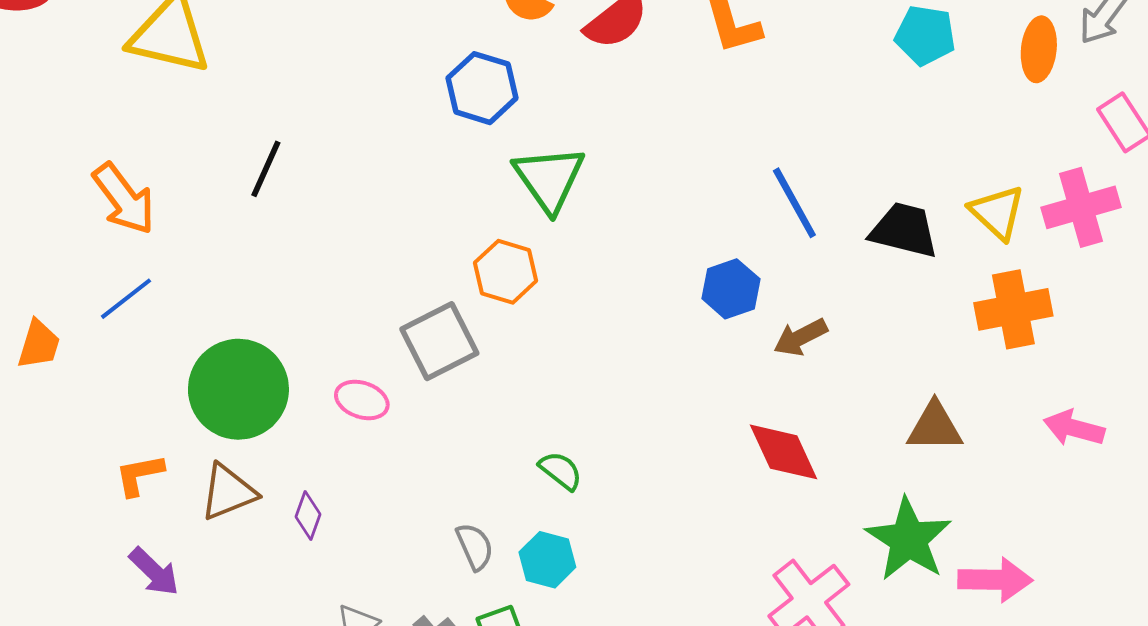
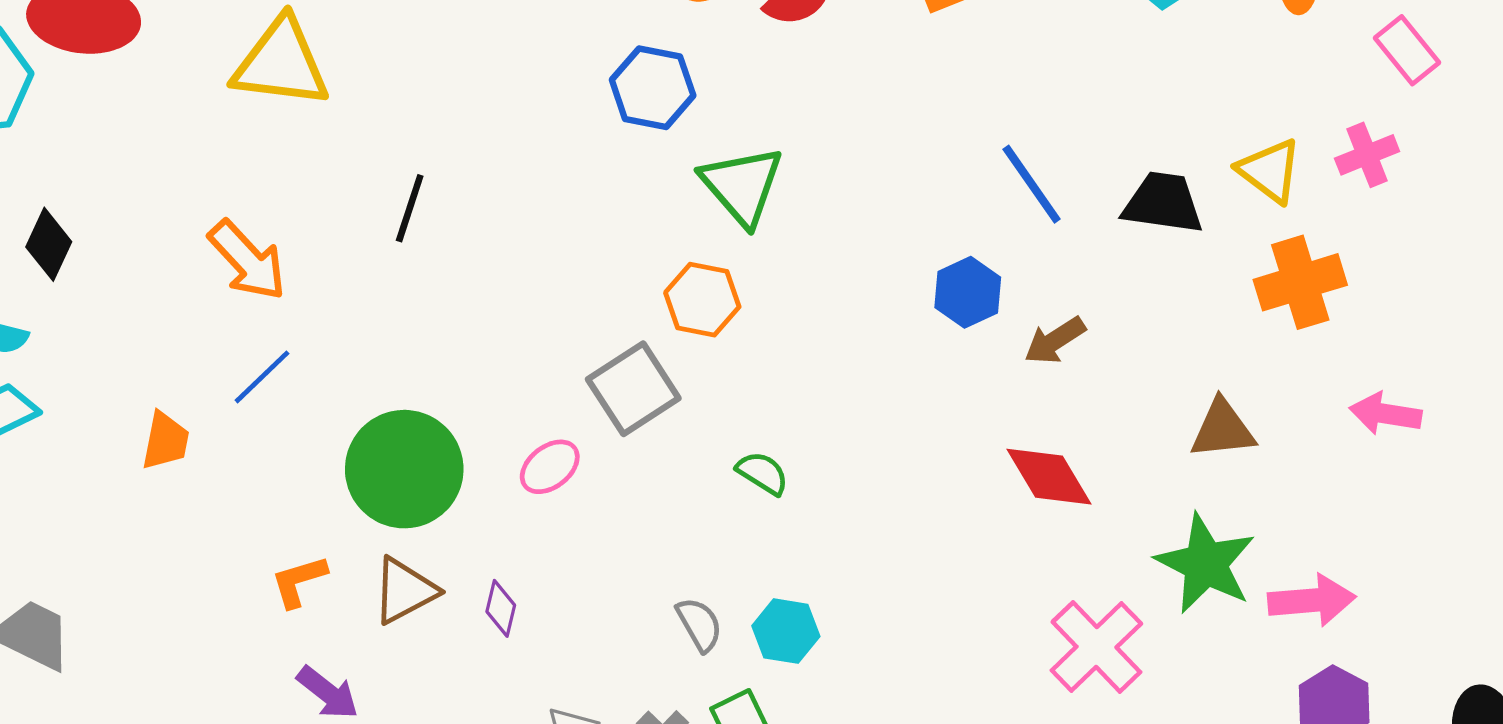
pink cross: (1081, 207) -> (1367, 155), size x0.7
pink ellipse: (362, 400) -> (550, 467), turned -51
green semicircle: (561, 471) -> (763, 473), moved

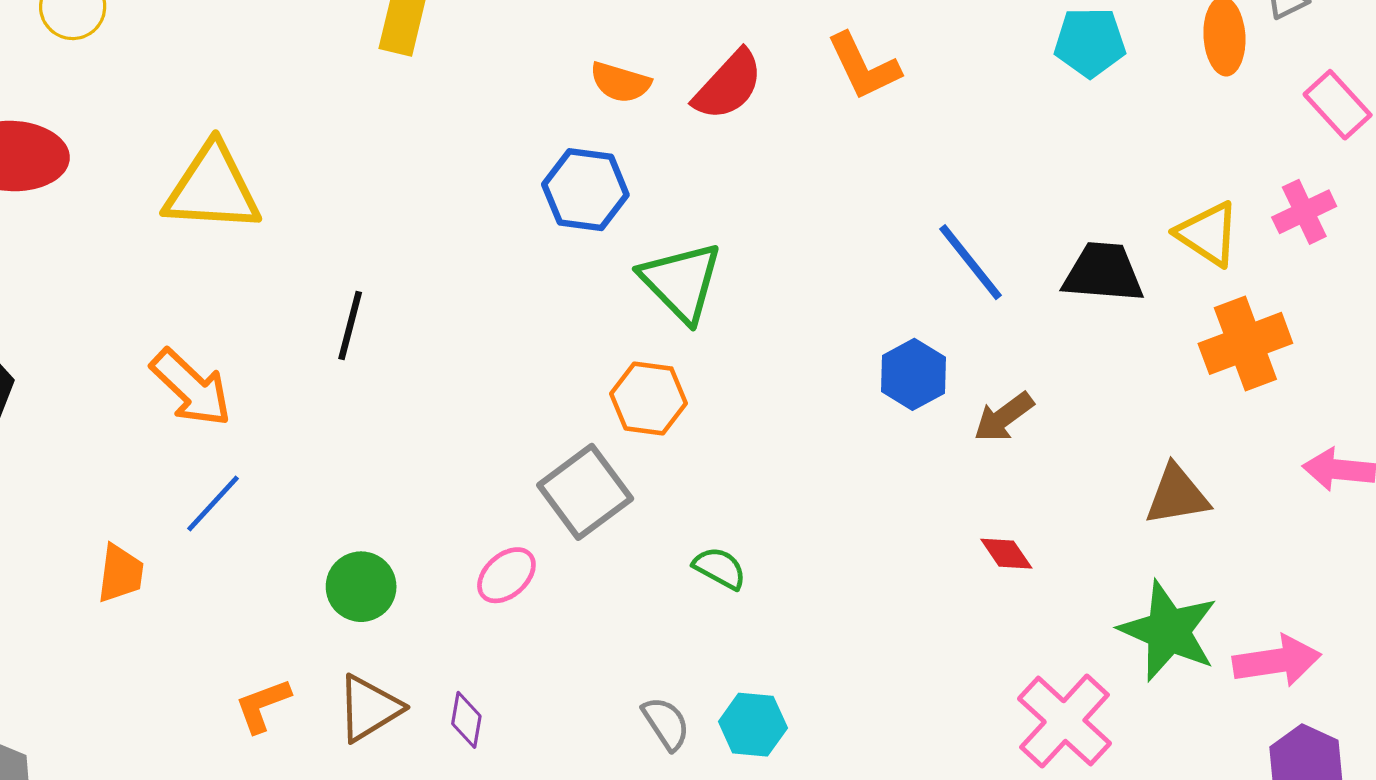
green circle: (404, 469) -> (361, 587), size x0.6
red diamond: (1049, 477) -> (1006, 554), size x0.6

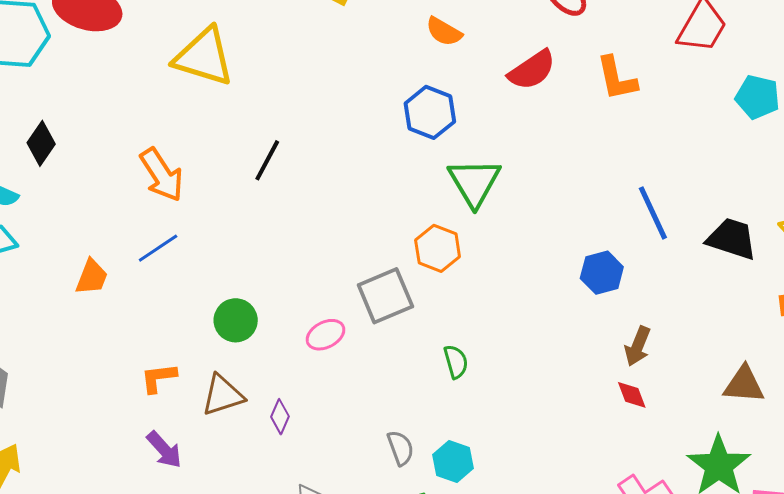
orange semicircle: (620, 82) -> (444, 32), moved
brown arrow: (1004, 417) -> (638, 346), moved, turned -45
green semicircle: (720, 568) -> (456, 362), turned 32

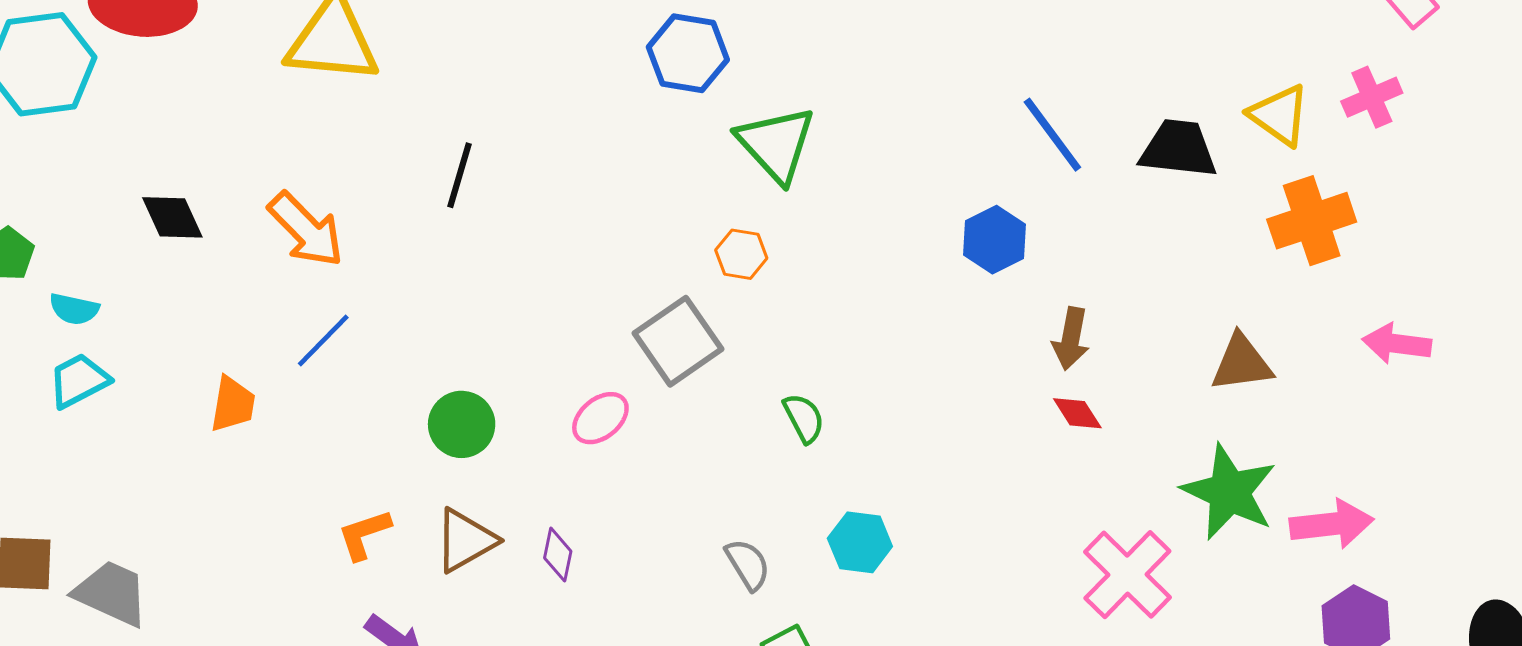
black diamond: (41, 143) -> (172, 217), moved, turned -48
orange hexagon: (438, 248) -> (741, 254), size x0.7
cyan hexagon: (453, 461) -> (860, 542), moved

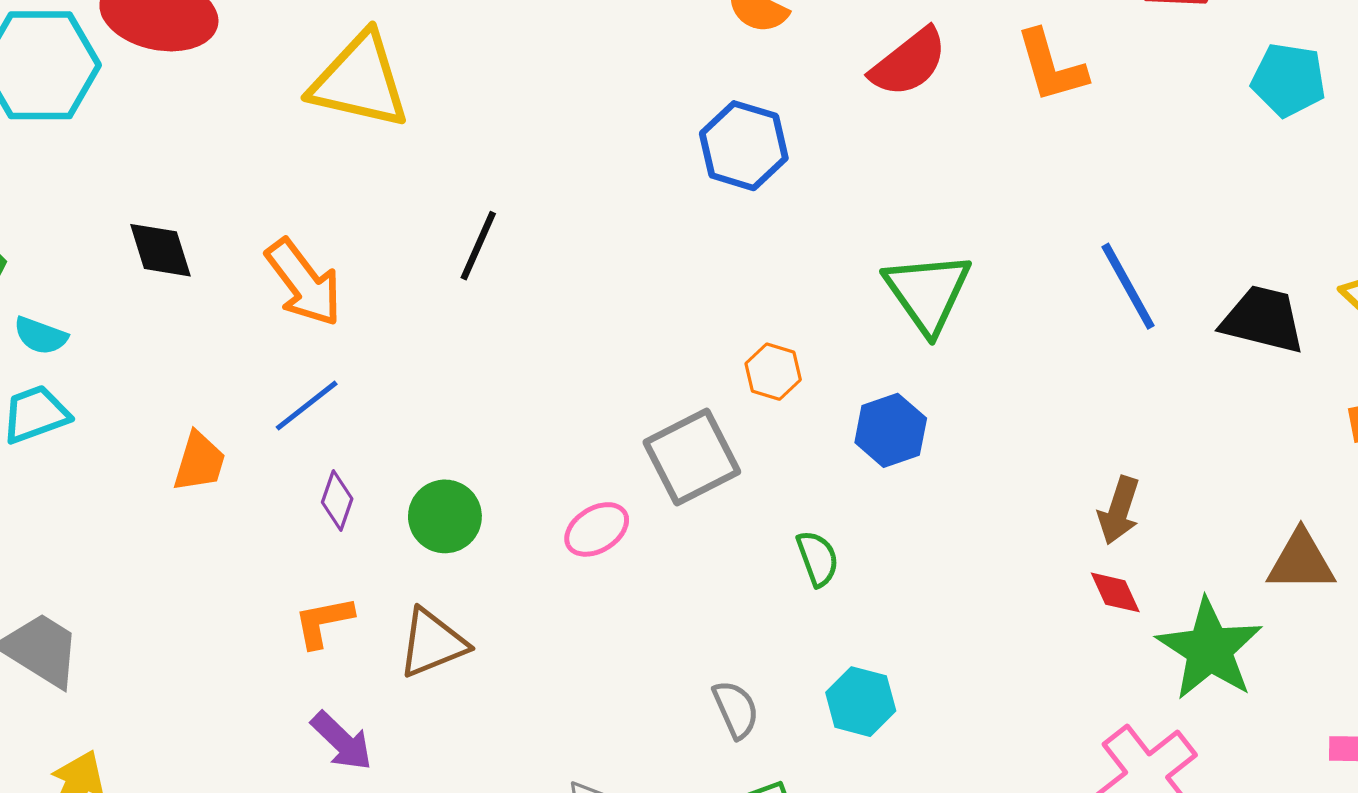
green triangle: (776, 144) -> (928, 292), moved
blue hexagon: (994, 240) -> (891, 430), moved
green star: (1229, 492) -> (1209, 649), moved
purple diamond: (558, 555) -> (337, 500), moved

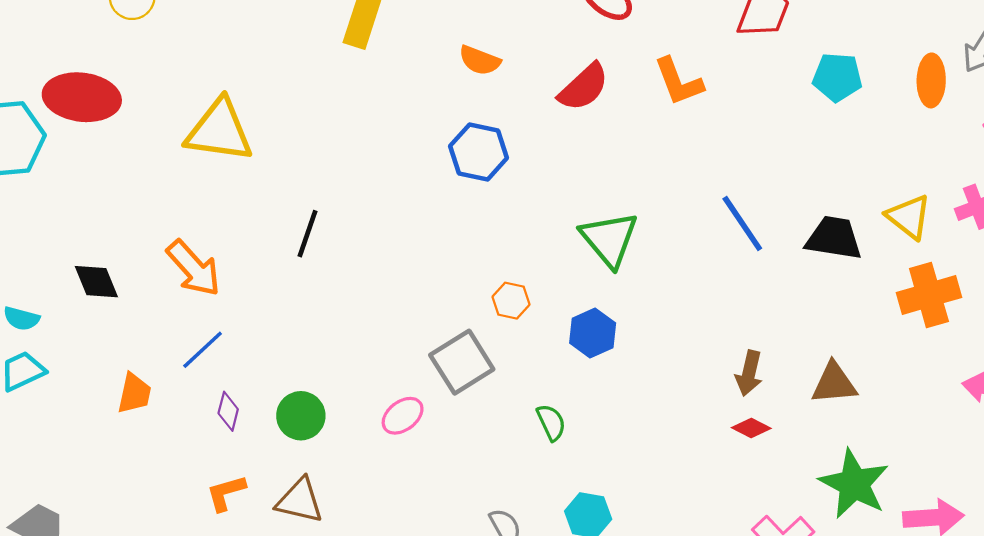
black diamond: (160, 250) -> (96, 282), moved
brown triangle: (1301, 561) -> (834, 383), moved
red diamond: (1115, 592) -> (751, 428), turned -33
brown triangle: (432, 643) -> (300, 501), turned 40
green star: (1209, 649) -> (854, 484), moved

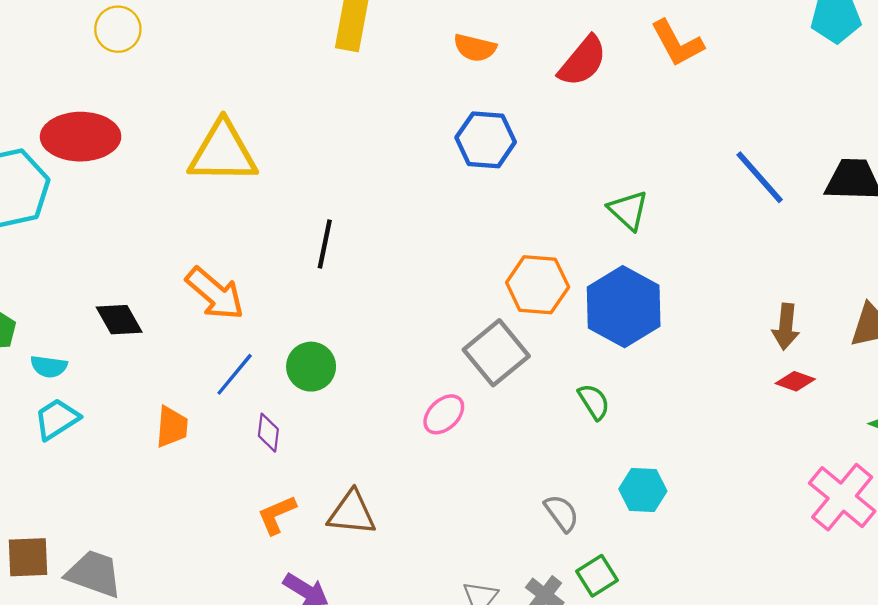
green triangle: (609, 239) -> (628, 210), size x0.7
orange hexagon: (511, 301) -> (538, 285), size x1.6
blue hexagon: (593, 333) -> (624, 307), size x1.6
green circle: (301, 416) -> (311, 367), moved

